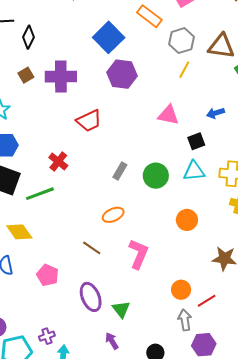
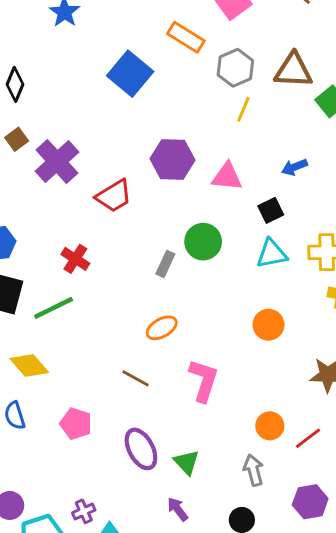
purple hexagon: (122, 74) -> (172, 159), moved
purple cross: (61, 77) -> (57, 162), moved, turned -36
green circle: (156, 176) -> (203, 242), moved
gray arrow: (185, 320) -> (253, 470), moved

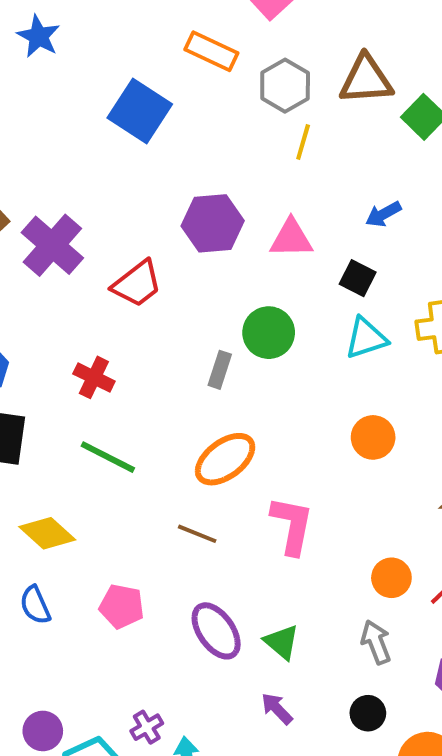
black square: (271, 210) -> (358, 278), turned -30
green line: (54, 308) -> (108, 457), moved, turned 60
orange ellipse: (162, 328) -> (225, 459), size x1.4

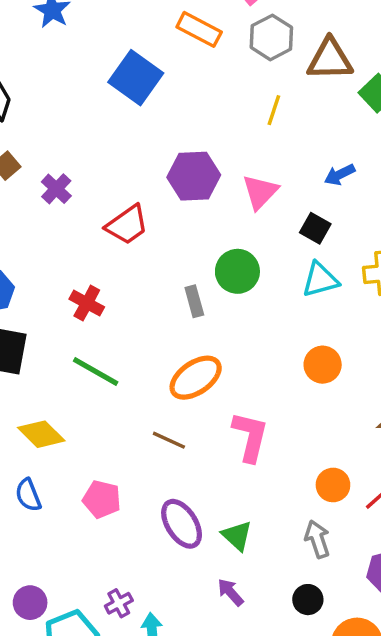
gray hexagon: (285, 86) -> (271, 37), moved
pink triangle: (291, 238) -> (260, 192), turned -48
purple cross: (52, 245) -> (56, 189), size x0.6
gray rectangle: (220, 370) -> (194, 301), turned -36

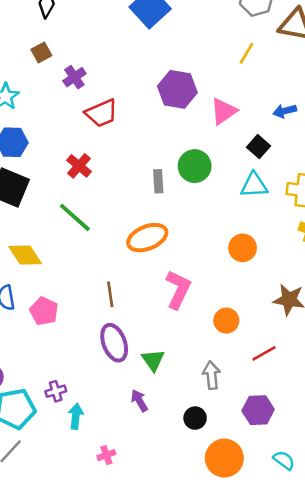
red trapezoid: (127, 225) -> (101, 113), moved
brown line: (169, 440) -> (110, 294), moved, turned 45
orange circle: (333, 485) -> (226, 321), moved
pink pentagon: (102, 499) -> (44, 311), moved

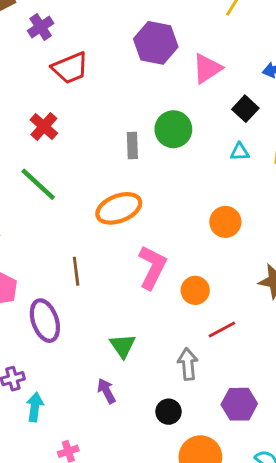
cyan triangle: (254, 185) -> (240, 152), size x0.6
orange circle: (226, 321) -> (195, 290), moved
purple ellipse: (114, 343) -> (45, 321), moved
red line: (264, 353) -> (222, 329), moved

